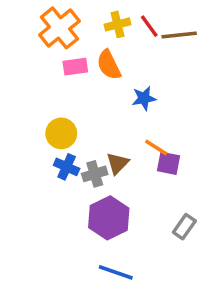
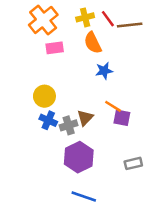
orange semicircle: (109, 65) -> (93, 43), moved
gray rectangle: (184, 227) -> (133, 163), turned 42

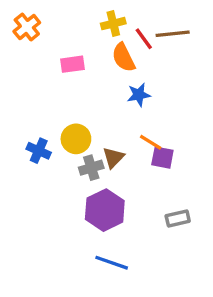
red line: (108, 19) -> (144, 39), moved
orange cross: (43, 20) -> (27, 27), moved, size x0.7
yellow circle: (44, 96) -> (76, 139), moved
blue cross: (48, 120) -> (39, 151), moved

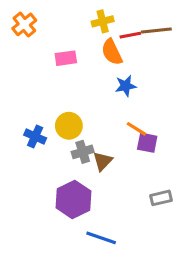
red line: (144, 39) -> (130, 35), turned -65
brown triangle: (113, 158) -> (103, 161), moved
purple hexagon: (105, 210) -> (73, 199), moved

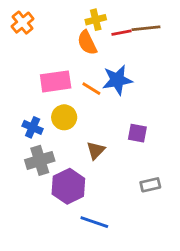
orange semicircle: (112, 52) -> (87, 43), moved
pink rectangle: (66, 58) -> (56, 81), moved, size x1.5
blue star: (126, 86) -> (117, 80), size x1.5
orange line: (136, 129) -> (91, 89), moved
gray cross: (83, 152) -> (40, 160), moved, size x1.4

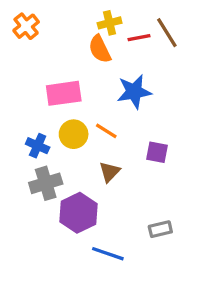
brown line: (146, 28) -> (167, 33), turned 64
orange line: (91, 89) -> (106, 131), moved
gray rectangle: (150, 185) -> (160, 229), moved

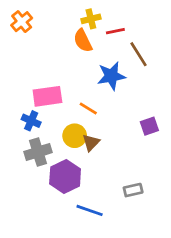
brown line: (167, 33) -> (138, 54), moved
pink rectangle: (64, 93) -> (47, 96), moved
yellow circle: (74, 134) -> (75, 136), moved
purple square: (157, 152) -> (149, 126), moved, turned -30

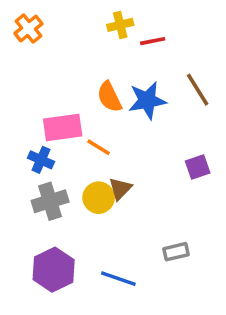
orange semicircle: (83, 41) -> (109, 97), moved
brown line: (138, 54) -> (198, 90), moved
orange line: (88, 109) -> (99, 147), moved
yellow circle: (75, 136) -> (99, 198), moved
purple hexagon: (65, 176) -> (54, 270), moved

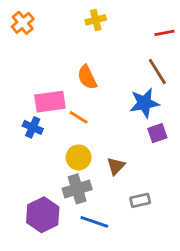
red line: (153, 41) -> (164, 33), moved
blue star: (147, 100) -> (144, 103), moved
brown triangle: (120, 189) -> (116, 166), moved
gray cross: (50, 201) -> (77, 189), moved

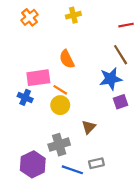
orange cross: (23, 23) -> (30, 17), moved
yellow circle: (79, 157) -> (60, 105), moved
gray rectangle: (140, 200) -> (96, 163), moved

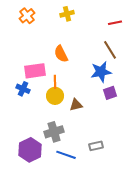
orange line: (60, 90) -> (55, 82), turned 56
brown triangle: (89, 127) -> (76, 105), moved, turned 32
gray rectangle: (96, 163) -> (96, 146), moved

